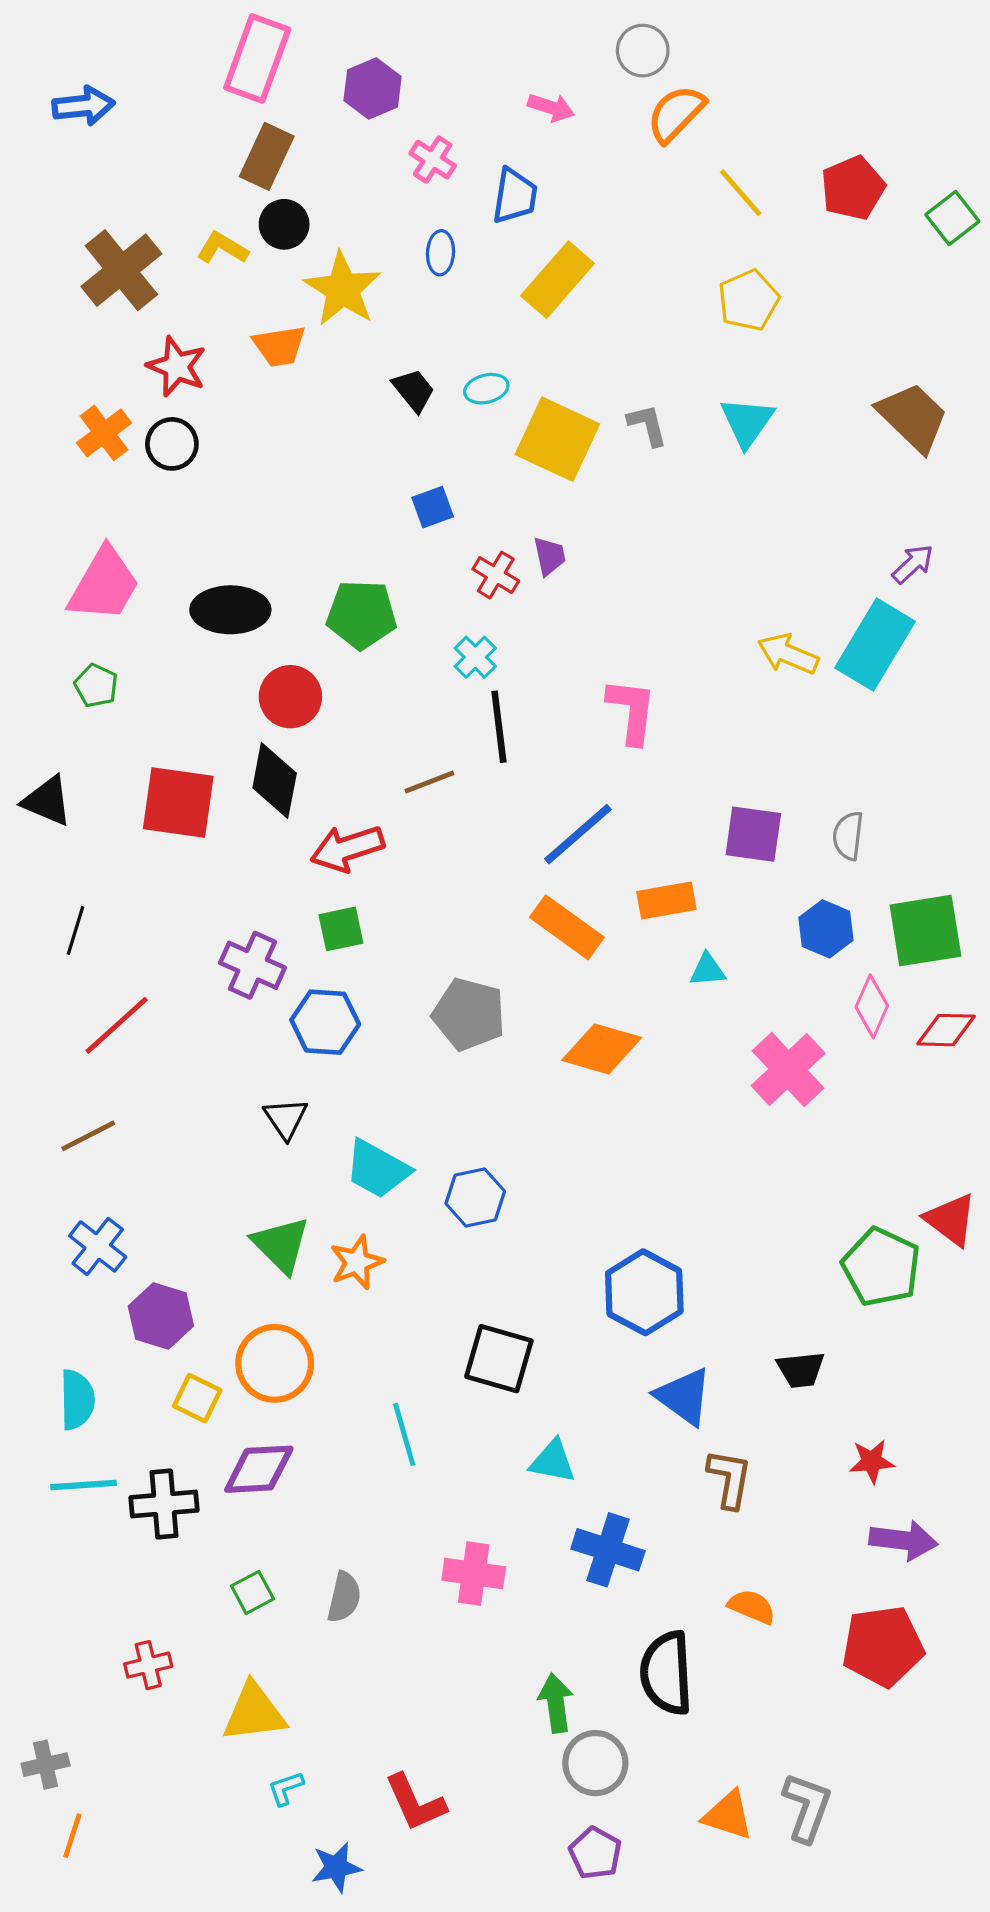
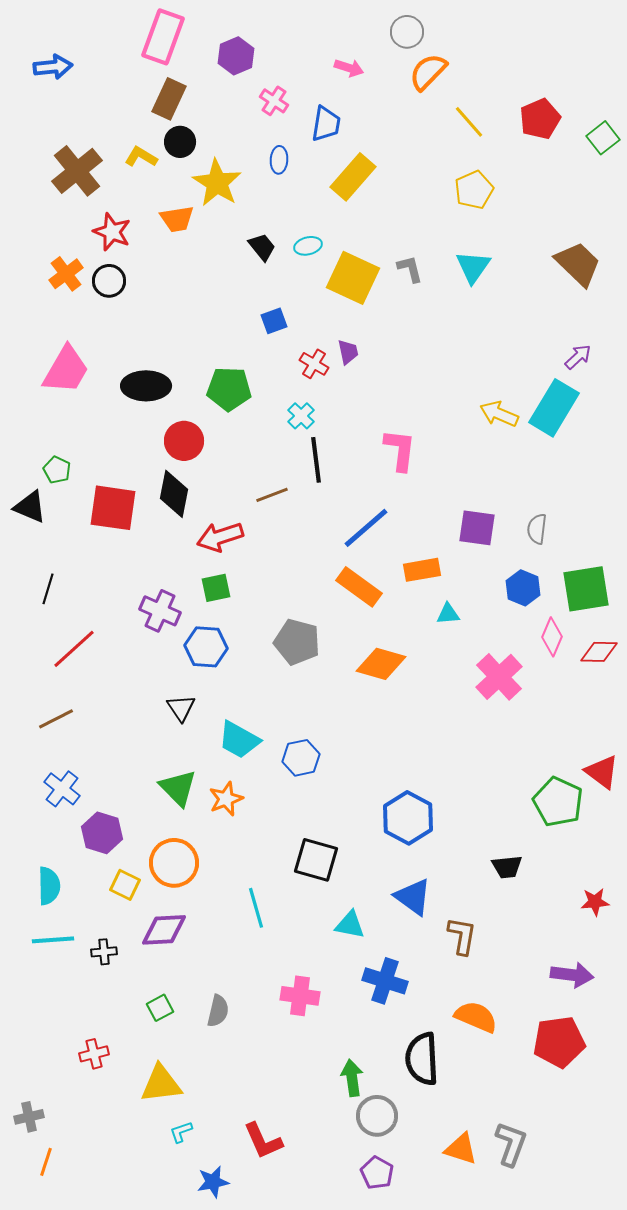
green pentagon: (96, 686) -> (57, 470), moved
blue triangle: (684, 1397) -> (413, 897), moved
red star: (872, 1461) -> (595, 902), moved
black cross: (164, 1504) -> (104, 952), size x0.6
orange semicircle: (752, 1607) -> (476, 1017), size x1.4

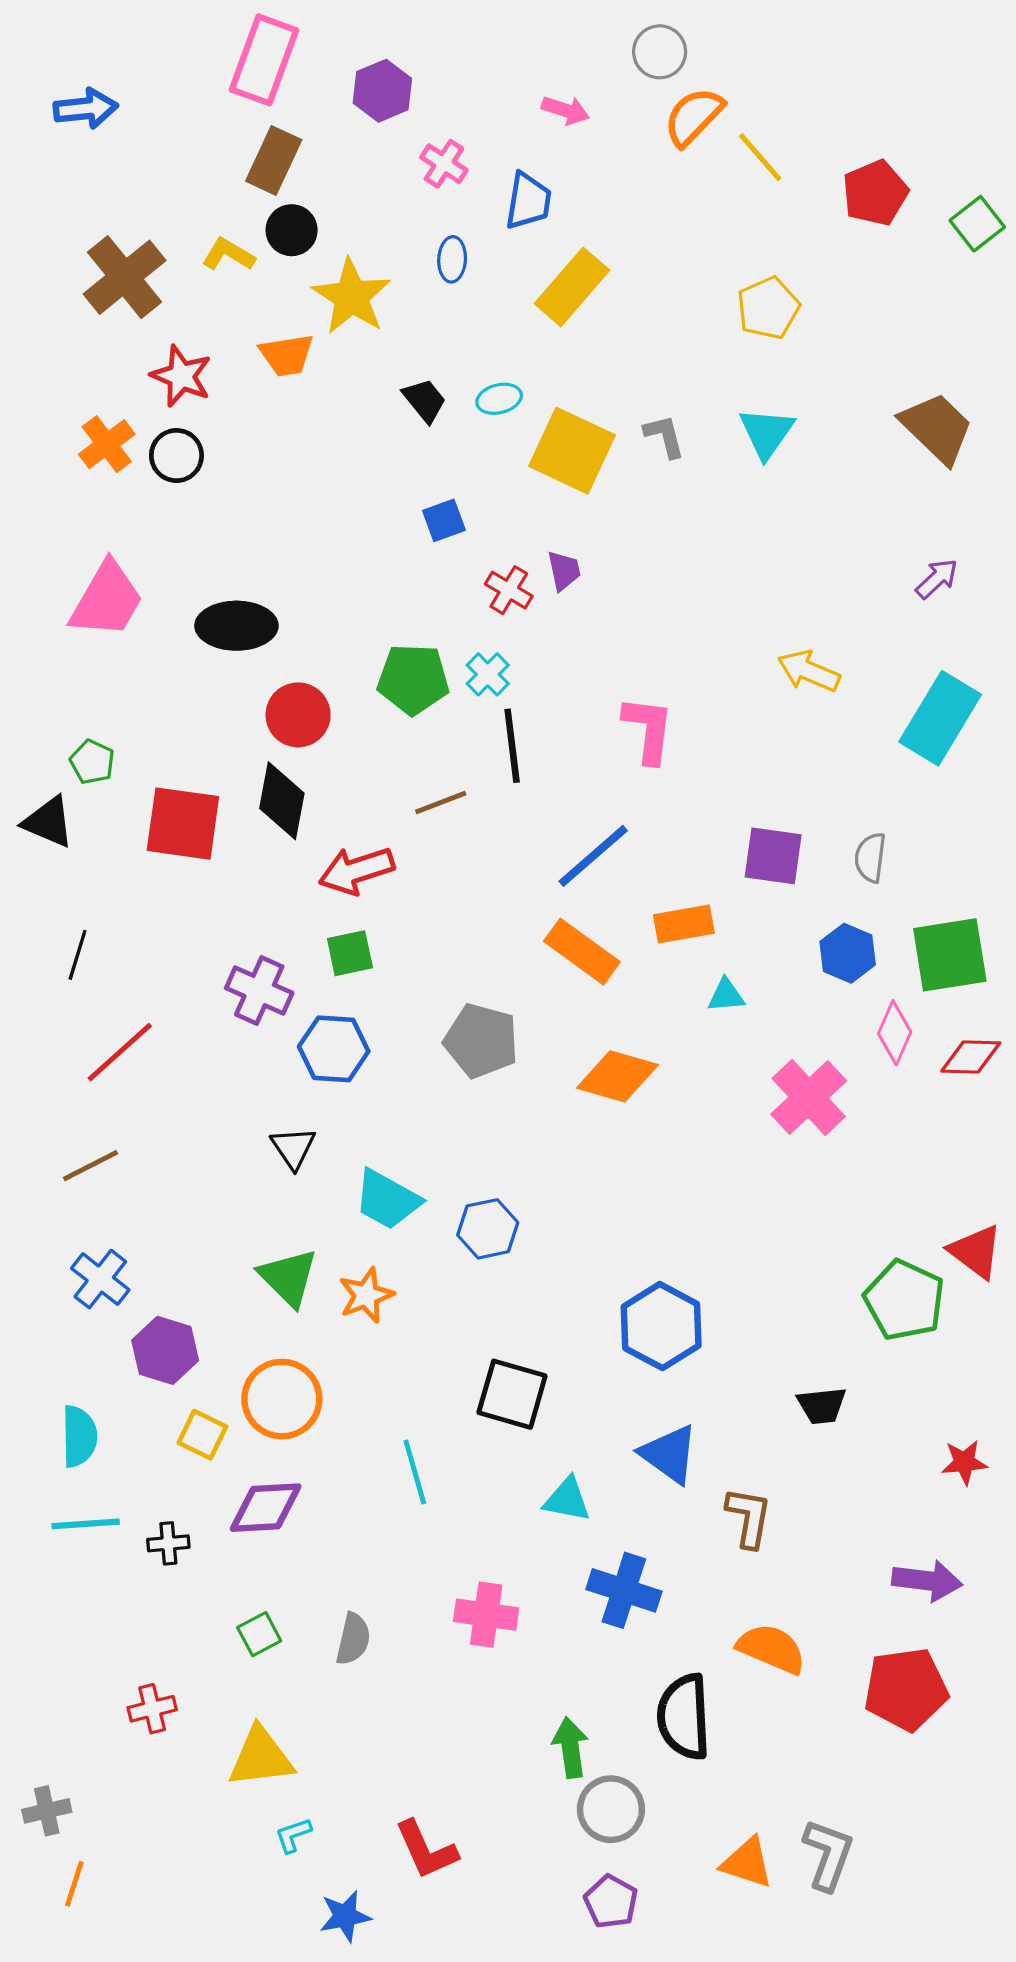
yellow line: (469, 122) -> (760, 157), moved
green pentagon: (229, 389) -> (413, 679), moved
cyan rectangle: (554, 408) -> (940, 718), moved

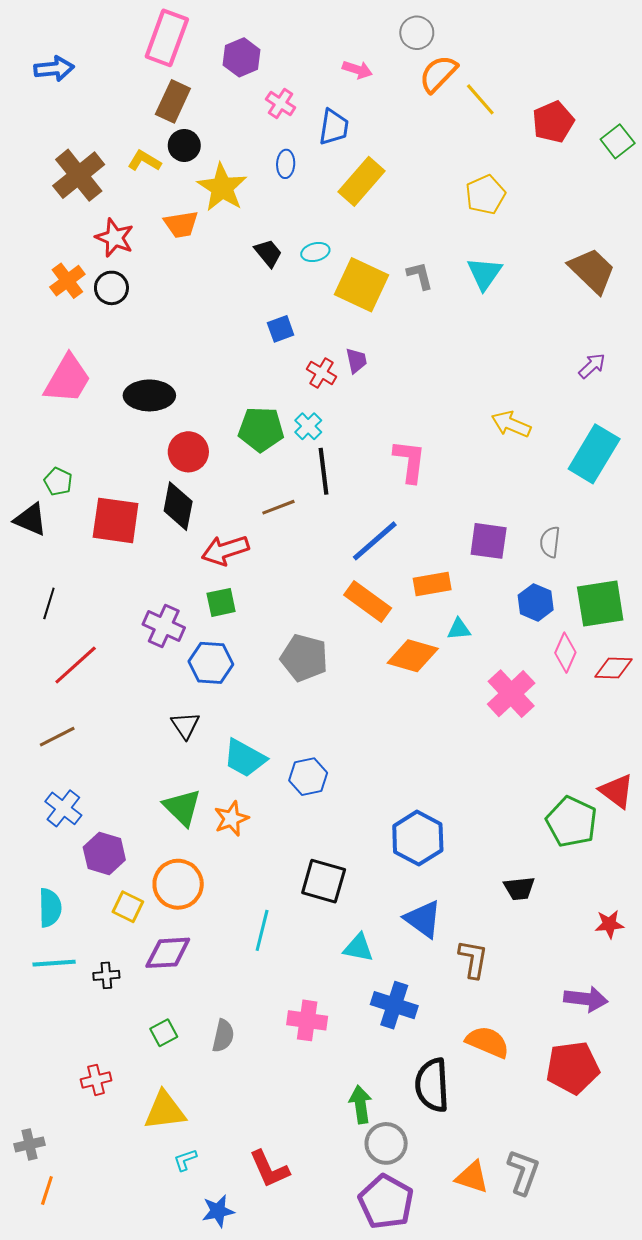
orange diamond: (617, 1076) -> (413, 656), moved
cyan line: (415, 1472) -> (262, 930), turned 30
purple pentagon: (611, 1902) -> (386, 1202), size x1.6

